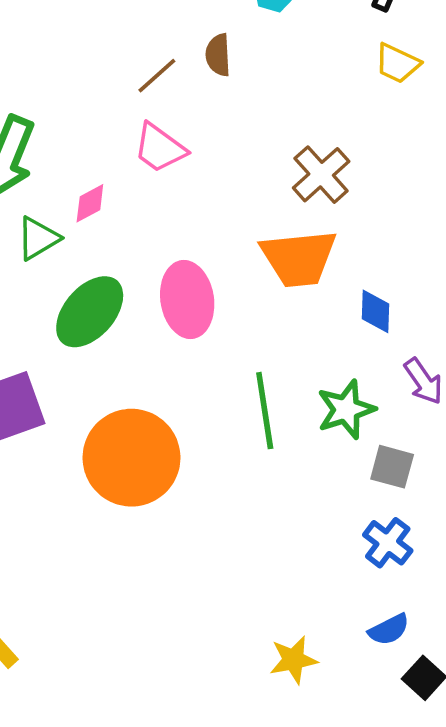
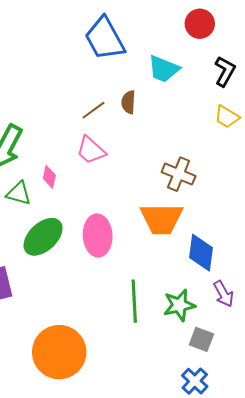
brown cross: (321, 175) -> (179, 174), turned -32
pink diamond: (90, 203) -> (49, 177), turned -55
green triangle: (38, 238) -> (19, 193), turned 40
blue diamond: (375, 311) -> (201, 253), size x1.5
orange circle: (131, 458) -> (59, 352), moved

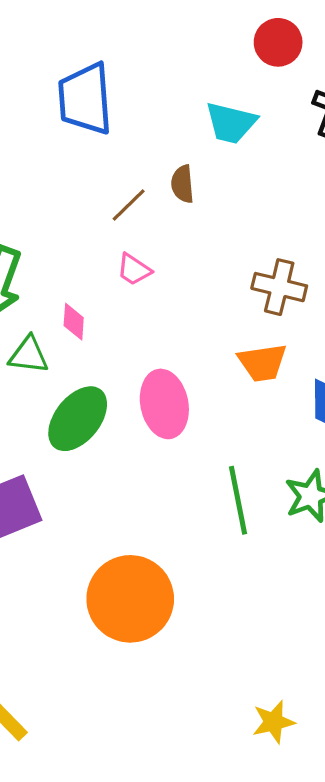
blue trapezoid: (105, 39) -> (85, 99), moved, turned 33
pink trapezoid: (91, 150) -> (134, 270), size x0.7
orange trapezoid: (162, 219) -> (263, 363), size x0.7

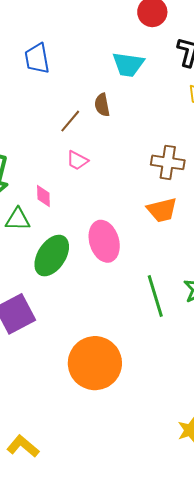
blue trapezoid: (85, 99) -> (37, 58), size x0.7

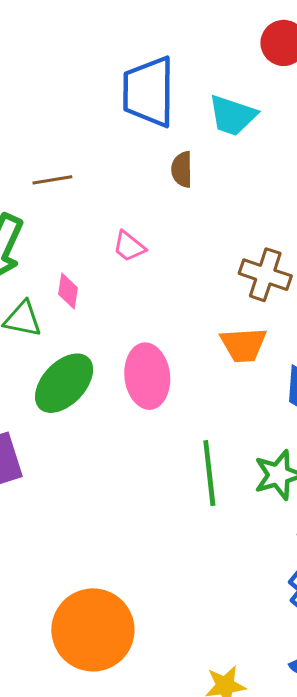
blue trapezoid: (37, 58) -> (149, 92), moved, size x1.5
brown line: (70, 121) -> (52, 180), moved, turned 30
orange circle: (95, 363) -> (93, 630), moved

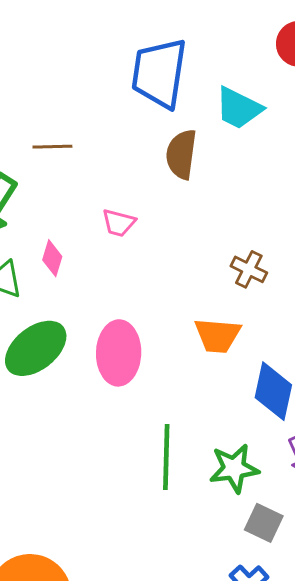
brown semicircle: (182, 169) -> (181, 154), size x1.4
pink trapezoid: (129, 246) -> (119, 223), turned -32
brown cross: (265, 275) -> (249, 269), size x0.7

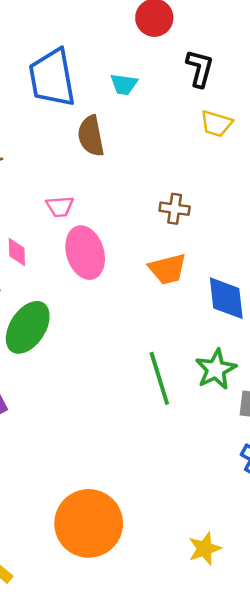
cyan trapezoid: (239, 108) -> (124, 84), size x0.7
pink ellipse: (119, 353) -> (85, 253), moved

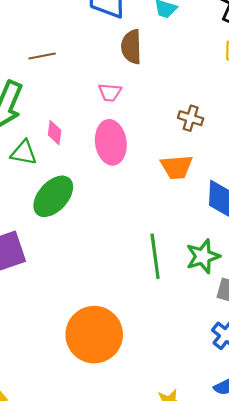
pink trapezoid: (60, 207) -> (110, 92), moved
orange circle: (89, 523) -> (94, 335), moved

